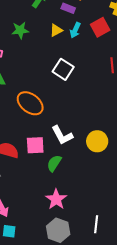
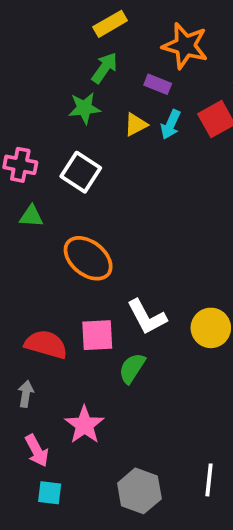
green star: (20, 30) -> (84, 108), moved
white square: (63, 69) -> (81, 172), moved
pink star: (56, 199) -> (84, 425), moved

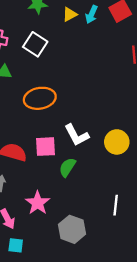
orange ellipse: (88, 258) -> (40, 98), turned -48
white line: (209, 480) -> (116, 205), moved
gray hexagon: (139, 491) -> (72, 229), moved

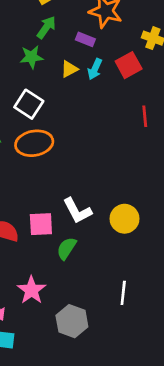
orange ellipse: (40, 98) -> (34, 143), moved

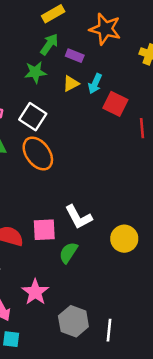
purple rectangle: (85, 39) -> (75, 56), moved
red square: (129, 65) -> (115, 104), moved, turned -35
orange ellipse: (34, 143) -> (38, 154), turned 64
yellow circle: (125, 219) -> (124, 239), moved
white line: (123, 293) -> (109, 330), moved

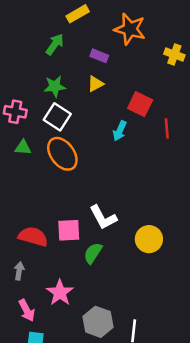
green arrow: (49, 44) -> (55, 44), moved
green star: (35, 72) -> (55, 86), moved
cyan arrow: (95, 84) -> (120, 131), moved

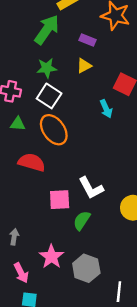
green arrow: (55, 44) -> (47, 30), size x1.5
cyan arrow: (120, 131) -> (106, 109), turned -48
red semicircle: (33, 237) -> (32, 162), moved
gray hexagon: (98, 322) -> (86, 268), moved

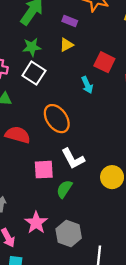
orange ellipse: (54, 130) -> (57, 119), moved

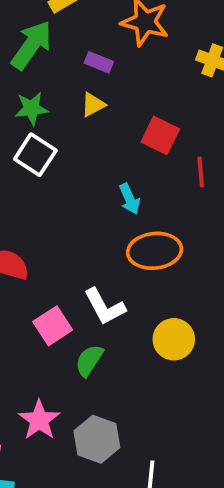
cyan arrow: (87, 85) -> (130, 199), moved
orange ellipse: (57, 119) -> (155, 251), moved, turned -60
pink square: (44, 170) -> (53, 326), turned -30

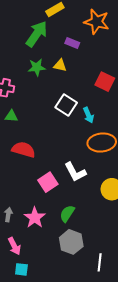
yellow triangle: (93, 105) -> (60, 65), moved, turned 40
white square: (35, 155) -> (66, 105), moved
green semicircle: (89, 360) -> (67, 214), moved
pink star: (39, 420) -> (35, 218), moved

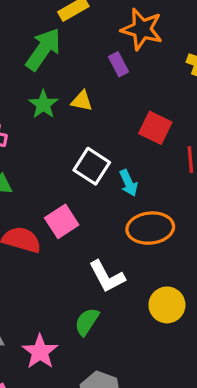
purple rectangle: (72, 43) -> (119, 64), moved, turned 40
green star: (37, 67) -> (43, 104), turned -30
pink square: (48, 182) -> (62, 221), moved
green semicircle: (67, 214) -> (87, 322), moved

